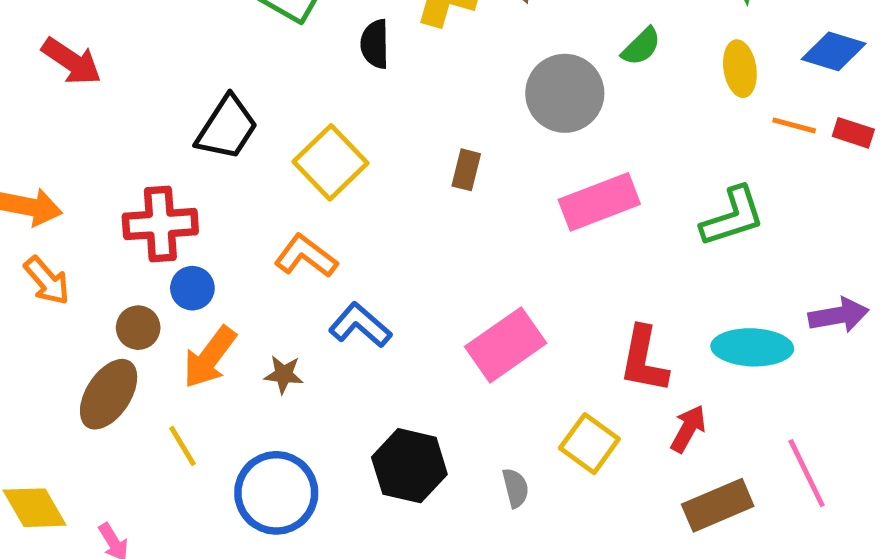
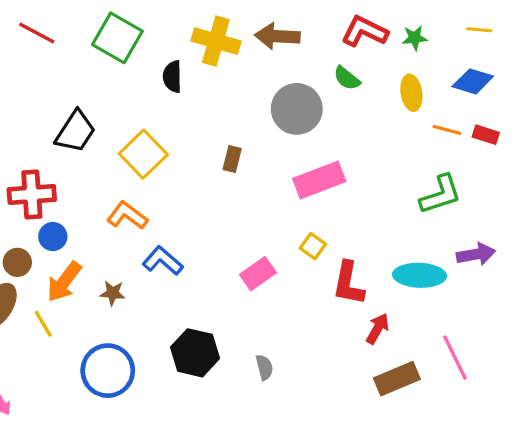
green semicircle: (641, 46) -> (347, 78), turned 84
green L-shape: (733, 217) -> (440, 195), moved
pink rectangle: (506, 345) -> (258, 274), size x0.7
yellow square: (589, 444) -> (313, 246), moved, size x0.7
yellow line: (183, 446) -> (43, 324), moved

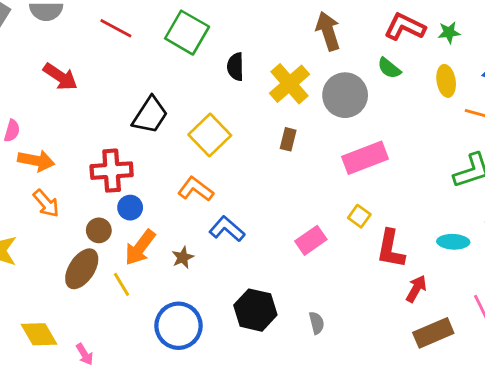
brown arrow: (277, 36) -> (328, 31), turned 69
yellow cross: (216, 41) -> (290, 84), moved, turned 33
cyan ellipse: (419, 275) -> (453, 242), size x0.7
brown star: (113, 293) -> (183, 257), turned -30

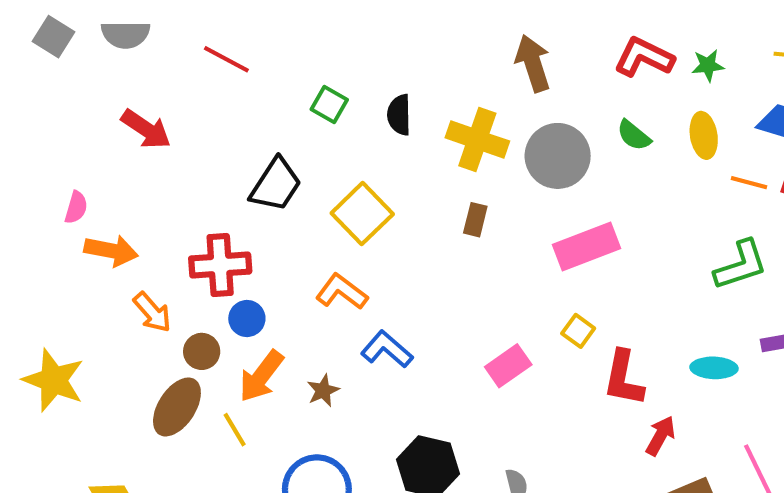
green square: (187, 33) -> (329, 105), moved, size x0.6
green semicircle: (389, 68) -> (634, 135), moved
yellow cross: (290, 84) -> (477, 139), turned -30
orange arrow: (46, 203) -> (152, 312), moved

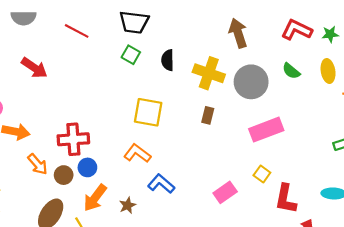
black trapezoid: (276, 185) -> (134, 22), moved, turned 64
yellow square: (362, 214) -> (148, 112), turned -36
brown circle: (202, 351) -> (64, 175), moved

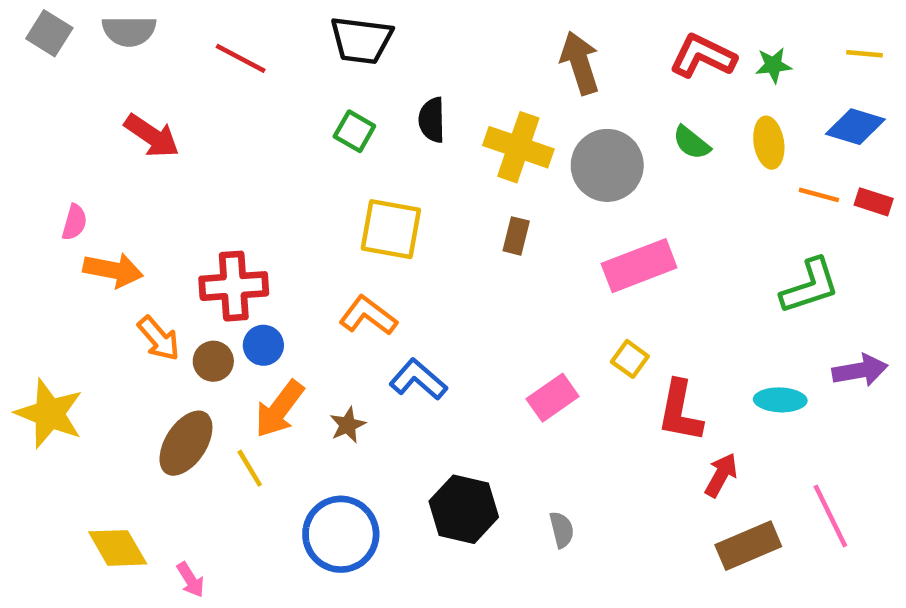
green square: (131, 55) -> (354, 131), moved

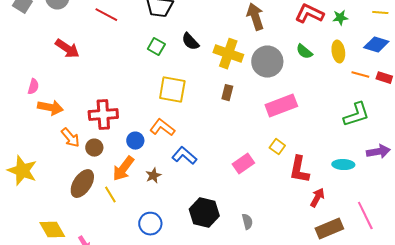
black semicircle: (432, 120) -> (190, 42), turned -42
blue circle: (263, 345) -> (135, 141), moved
blue circle: (341, 534) -> (150, 224), size x0.7

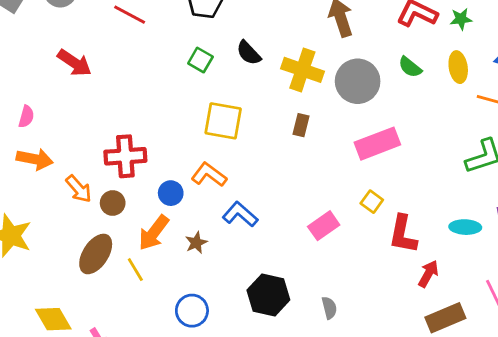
orange arrow: (50, 108) -> (35, 159), moved

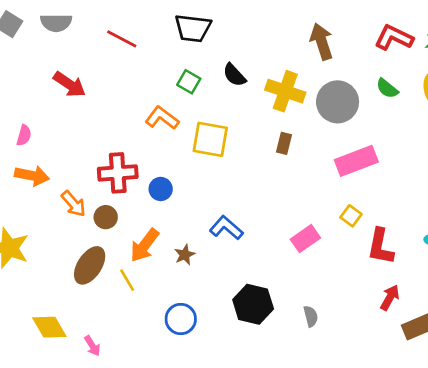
orange L-shape: (209, 175) -> (162, 118), moved
blue circle: (171, 193) -> (161, 189), moved
red arrow: (428, 274) -> (390, 298), moved

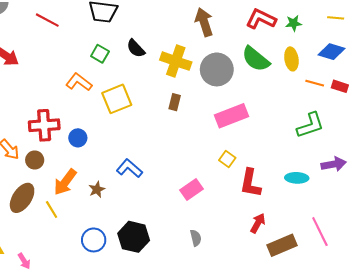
green semicircle: (387, 88) -> (256, 59), size x1.6
yellow square: (210, 139) -> (117, 99), turned -32
pink rectangle: (305, 239) -> (191, 189), moved
black hexagon: (253, 304) -> (134, 237), moved

